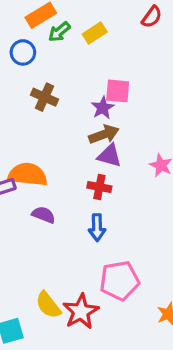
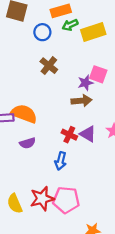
yellow rectangle: (95, 33) -> (93, 32), size x1.5
purple triangle: (109, 156) -> (88, 134), moved
purple semicircle: (44, 215) -> (28, 143), turned 126
red star: (81, 312) -> (42, 199), moved

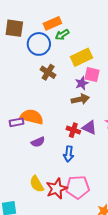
blue circle: (42, 32) -> (39, 44), size x1.5
yellow rectangle: (93, 32) -> (81, 57), moved
yellow semicircle: (15, 204) -> (37, 184), moved

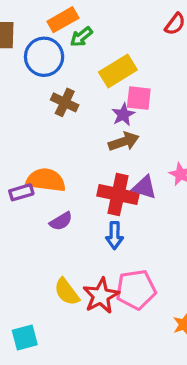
red cross: (73, 130) -> (118, 195), size x1.6

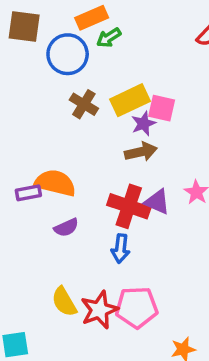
yellow rectangle: (118, 71) -> (130, 100), moved

